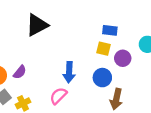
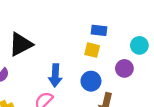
black triangle: (37, 25) -> (21, 44), moved
purple circle: (123, 58) -> (124, 68), moved

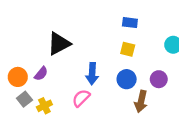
blue rectangle: (99, 30) -> (130, 23), moved
purple circle: (124, 68) -> (159, 79), moved

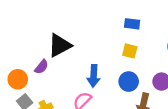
purple semicircle: (41, 74) -> (41, 67), moved

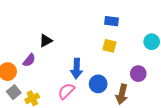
black triangle: (60, 45) -> (46, 41), size x0.6
blue circle: (129, 82) -> (98, 84), moved

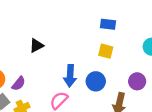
purple semicircle: (29, 60) -> (19, 84), moved
blue circle: (98, 84) -> (96, 81), moved

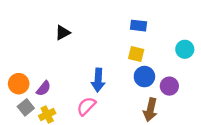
black triangle: (36, 46) -> (63, 33), moved
blue circle: (96, 81) -> (144, 77), moved

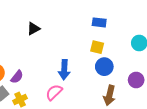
purple circle: (169, 86) -> (136, 80), moved

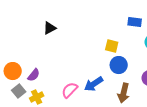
blue rectangle: (99, 22) -> (135, 22), moved
blue arrow: (64, 70) -> (94, 84), moved, turned 54

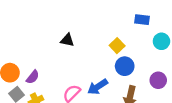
black triangle: (50, 28) -> (67, 40), moved, turned 40
yellow square: (112, 46) -> (117, 46), turned 32

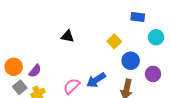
blue circle: (125, 66) -> (131, 61), moved

